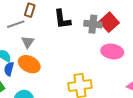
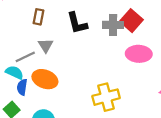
gray line: (16, 24) -> (25, 57), moved
gray triangle: (28, 42) -> (46, 45), moved

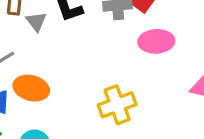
gray triangle: (46, 45) -> (36, 21), moved

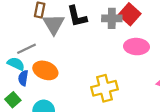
gray triangle: (36, 21) -> (54, 24), size x1.5

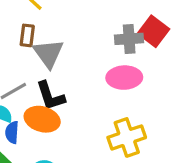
black L-shape: (77, 16) -> (50, 96), moved
pink ellipse: (136, 47) -> (124, 78), moved

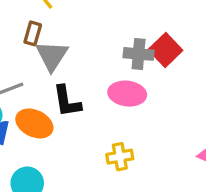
black L-shape: (50, 96) -> (67, 101), moved
yellow cross: (127, 137) -> (120, 157), size x0.7

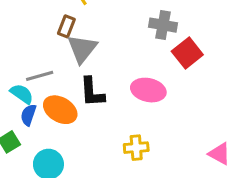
gray cross: (139, 54) -> (163, 25), moved

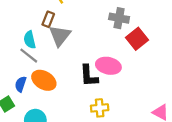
gray line: (40, 76) -> (29, 56), turned 54
black L-shape: (92, 92) -> (89, 76), moved
cyan semicircle: (22, 94) -> (30, 40), moved, turned -138

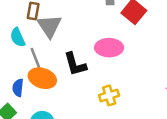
gray line: (29, 56) -> (36, 59), moved, turned 42
black L-shape: (89, 76) -> (75, 64), moved

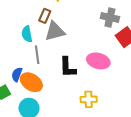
gray triangle: (49, 26) -> (55, 31), turned 35
orange ellipse: (42, 78) -> (31, 82), moved

